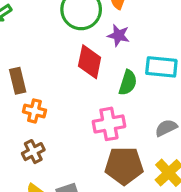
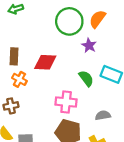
red diamond: (90, 62) -> (45, 62), moved, turned 65
green semicircle: (128, 83) -> (86, 78), turned -70

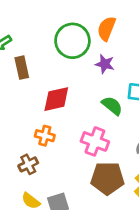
brown rectangle: (14, 56) -> (22, 68), moved
orange cross: (19, 79) -> (45, 136), moved
pink cross: (66, 102) -> (95, 141), turned 30

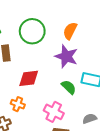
green circle: (72, 41) -> (32, 31), moved
purple star: (105, 64) -> (66, 56), size x1.6

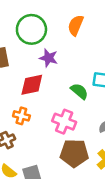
purple star: (66, 56) -> (49, 58), moved, size x0.7

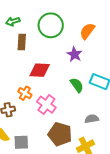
purple star: (49, 58) -> (74, 54), moved
pink cross: (64, 122) -> (46, 105), moved

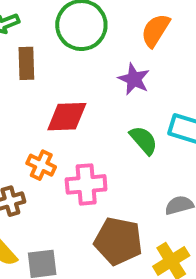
pink cross: (46, 105) -> (86, 184), turned -36

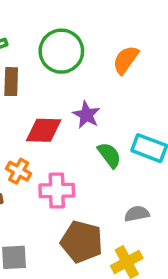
purple star: (134, 79) -> (86, 115), moved

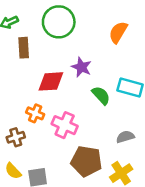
orange semicircle: (126, 60) -> (118, 32), moved
pink cross: (57, 190) -> (65, 125), turned 30

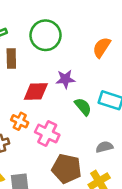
purple star: (81, 67) -> (65, 79), turned -30

